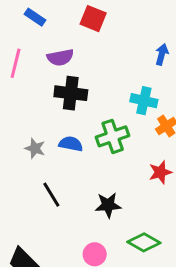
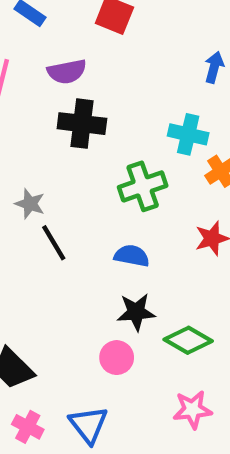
blue semicircle: (71, 144) -> (132, 256), moved
black line: (51, 195) -> (54, 243), moved
black star: (108, 205) -> (136, 312), moved

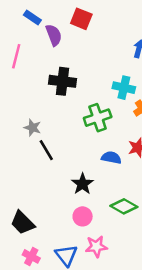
purple semicircle: (67, 72) -> (54, 35), moved, turned -100
blue semicircle: (132, 256) -> (111, 158), moved
black star: (136, 312) -> (83, 184), moved, turned -30
pink star: (192, 410) -> (96, 246), moved

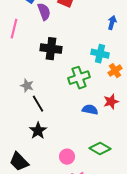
black star: (83, 184) -> (38, 131), moved

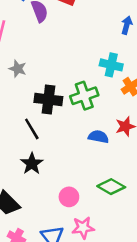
black cross: (51, 49) -> (48, 99), moved
gray star: (27, 86) -> (18, 69), moved

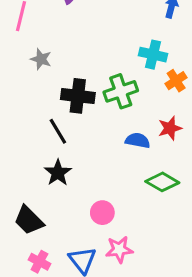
green diamond: (111, 187) -> (162, 182), moved

